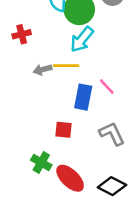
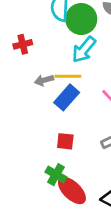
blue rectangle: (83, 97) -> (67, 97), moved, turned 30
green cross: (41, 163) -> (56, 175), moved

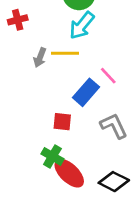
gray arrow: (44, 80) -> (40, 57), turned -54
blue rectangle: (67, 97) -> (86, 92), moved

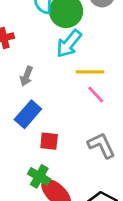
yellow line: (65, 53) -> (90, 72), moved
blue rectangle: (86, 92) -> (28, 114), moved

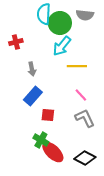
gray arrow: (26, 76) -> (32, 69), turned -32
pink line: (96, 94) -> (81, 95), moved

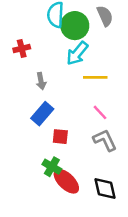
gray semicircle: (85, 15) -> (105, 16), turned -120
black diamond: (85, 158) -> (105, 188), turned 50

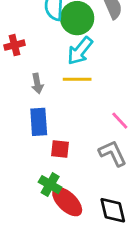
yellow line: (95, 77) -> (77, 79), moved
pink line: (100, 112) -> (120, 121), moved
blue rectangle: (42, 114) -> (39, 122), turned -45

